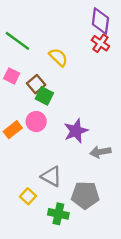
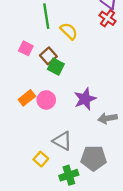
green line: (17, 41) -> (46, 16), moved, turned 45
pink circle: (36, 122) -> (46, 100), moved
green cross: (58, 214) -> (69, 175), turned -30

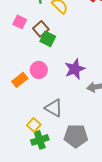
orange rectangle: (27, 98) -> (20, 80), moved
gray pentagon: (94, 158) -> (76, 136), moved
green cross: (69, 175) -> (40, 140), moved

